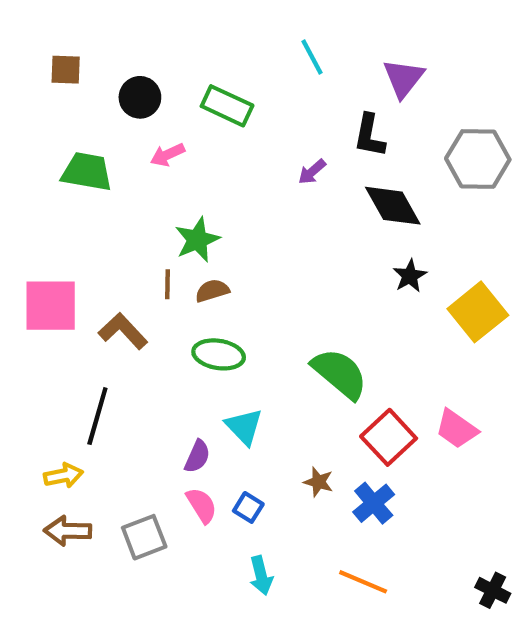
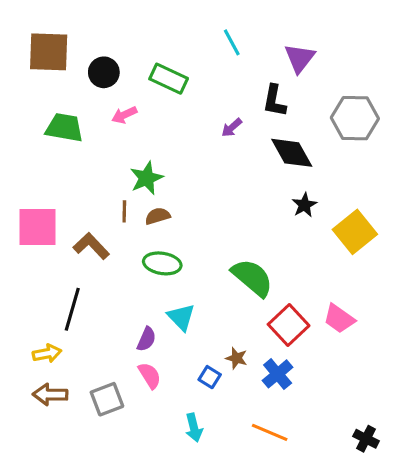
brown square: (66, 70) -> (49, 52), size x1.8
blue square: (248, 507) -> (210, 377), moved

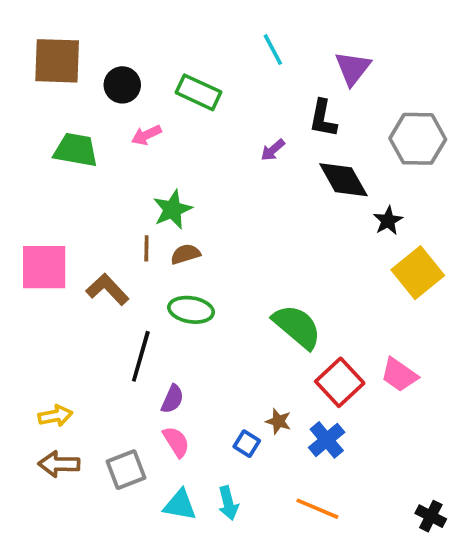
black star: (304, 205) -> (388, 221), moved
black line: (72, 309) -> (141, 356), moved
cyan triangle: (181, 317) -> (180, 505), moved, turned -36

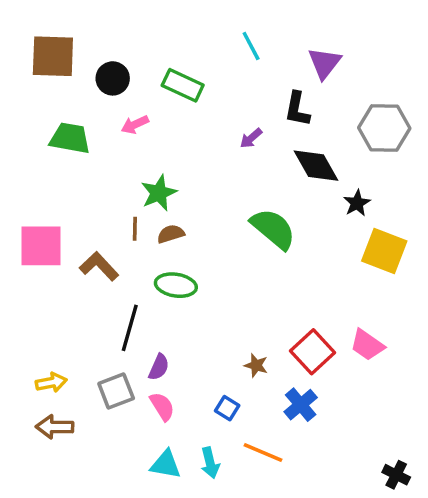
yellow square: (418, 273) -> (384, 251), turned -30
green semicircle: (297, 327) -> (273, 229), moved
brown star: (278, 421) -> (256, 365), moved
gray square: (126, 470) -> (116, 391), moved
orange line: (317, 509) -> (263, 453), moved

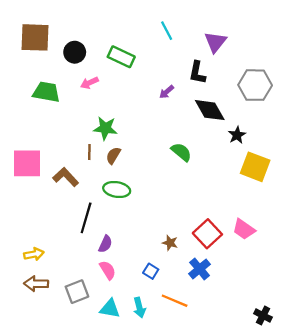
green star: (159, 193) -> (105, 128), turned 30
green semicircle: (273, 229) -> (181, 152), size x0.7
brown semicircle: (171, 234) -> (113, 155), turned -42
gray square: (116, 391) -> (77, 292), moved

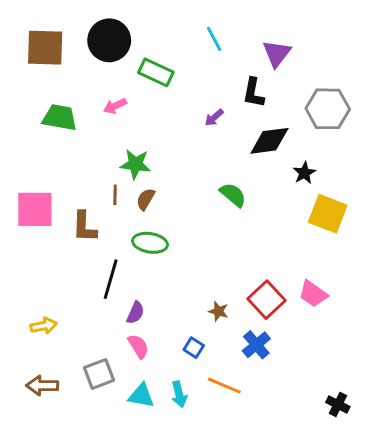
black circle: (75, 52) -> (109, 40), moved, size x1.5
black diamond: (210, 110) -> (269, 141), turned -68
brown L-shape: (66, 177) -> (84, 227), turned -135
brown arrow: (36, 284) -> (42, 386), moved

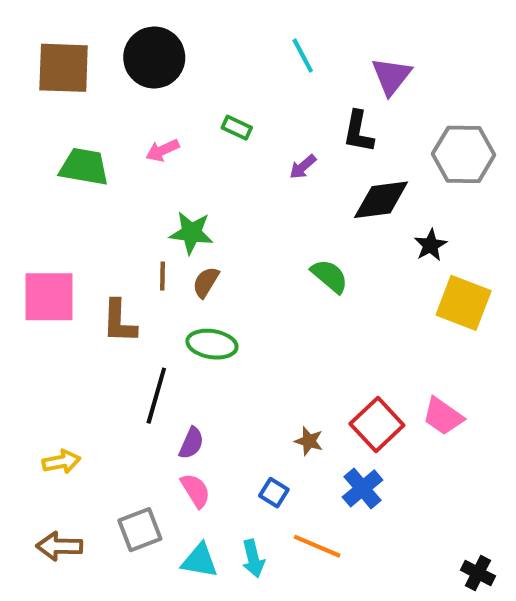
green rectangle: (156, 72) -> (237, 128), moved, size x0.6

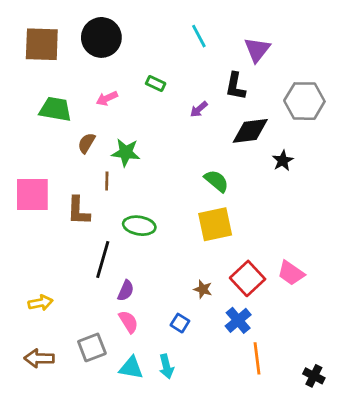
brown semicircle: (206, 282) -> (86, 143), moved
yellow square: (464, 303) -> (215, 224), moved, turned -33
orange line: (317, 546) -> (257, 358), moved, turned 60

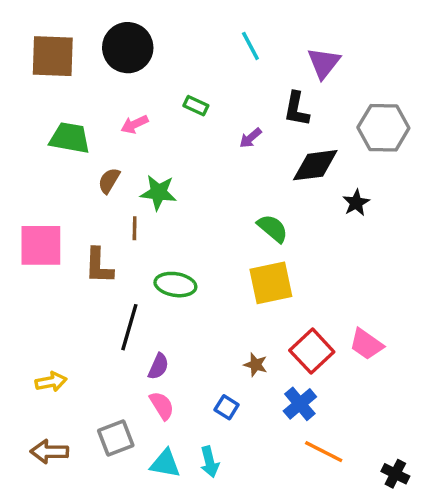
orange line: (257, 358) -> (324, 452), turned -56

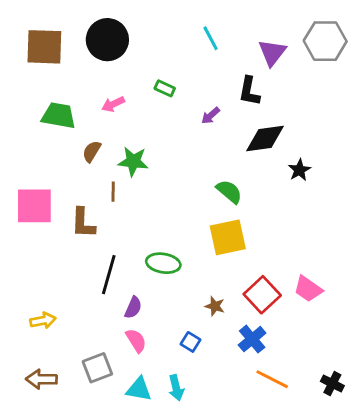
gray hexagon: (383, 128) -> (325, 41), moved
green ellipse: (175, 285) -> (163, 263), moved
black cross: (395, 474) -> (332, 384), moved

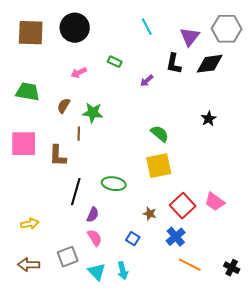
green trapezoid: (59, 116) -> (28, 92), moved
black diamond: (265, 139) -> (210, 64), moved
cyan triangle: (139, 389) -> (97, 272), turned 36

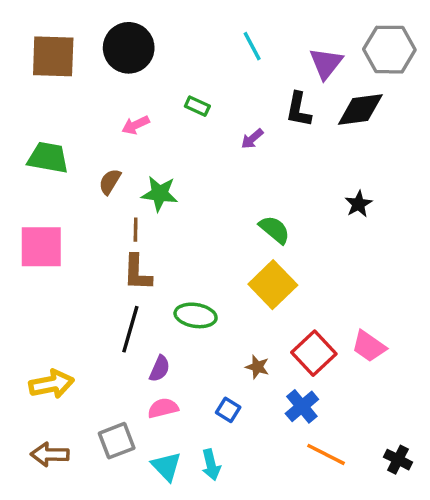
brown L-shape: (58, 156) -> (137, 273), moved
yellow square: (159, 166) -> (273, 285), turned -32
yellow arrow: (30, 224) -> (51, 384), size x1.4
pink semicircle: (95, 238) -> (163, 408), turned -72

